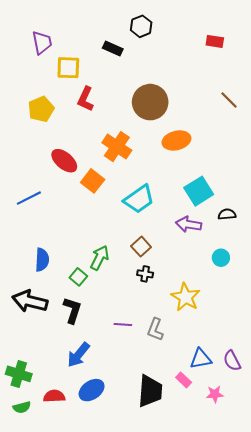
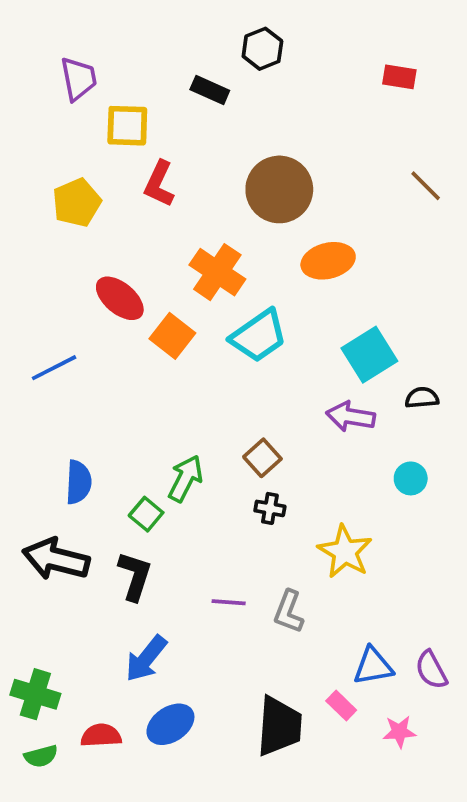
cyan trapezoid: (139, 199) -> (259, 336), moved

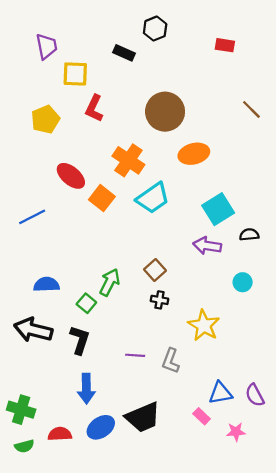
red rectangle: (399, 77) -> (225, 45), moved
blue semicircle: (79, 482) -> (47, 284), turned -95
blue arrow: (146, 659) -> (86, 389), turned -40
black trapezoid: (279, 726) -> (143, 417), moved, turned 63

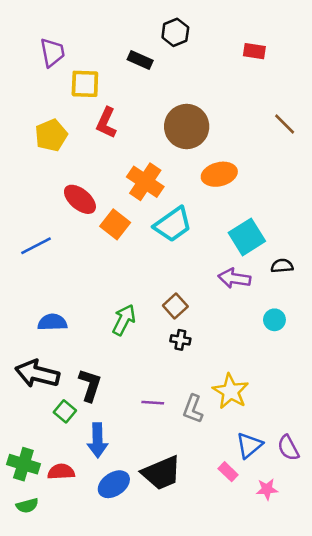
green square: (86, 303) -> (65, 411), moved
yellow star: (204, 325) -> (231, 391), moved
blue triangle: (220, 393) -> (249, 445), turned -30
red semicircle: (60, 434) -> (61, 472), moved

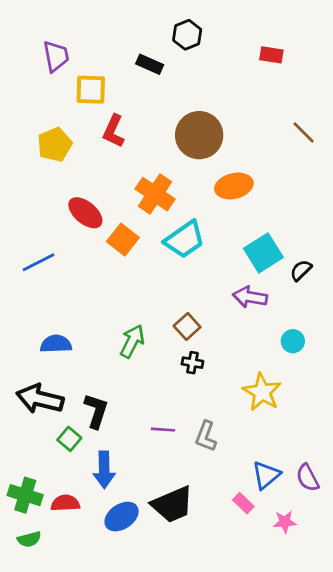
black semicircle: (282, 266) -> (301, 270), moved, turned -40
yellow star: (231, 391) -> (262, 392), moved

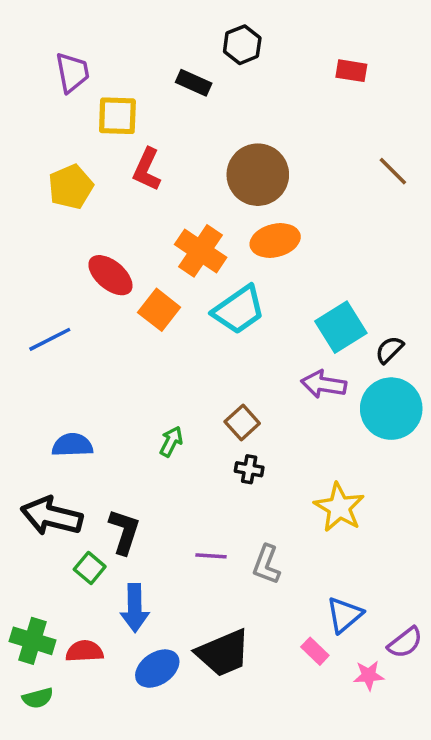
orange ellipse: (234, 186) -> (275, 241), moved
green arrow: (132, 341) -> (171, 442), size x0.7
cyan circle: (293, 341) -> (391, 409), moved, size x2.0
purple semicircle: (308, 478) -> (405, 643), moved, turned -100

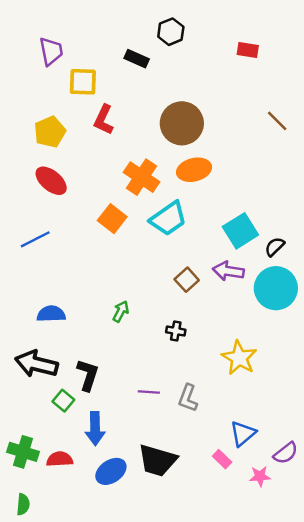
red ellipse: (110, 275) -> (51, 181), moved
brown square: (242, 422) -> (187, 280), moved
black trapezoid: (223, 653) -> (157, 460), turned 39
green semicircle: (38, 698) -> (23, 504), moved, turned -70

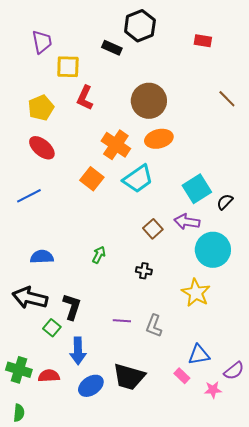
black hexagon: (171, 32) -> (140, 26), size x1.4
cyan circle: (276, 288) -> (213, 250), moved
blue triangle: (243, 434) -> (199, 355), turned 30

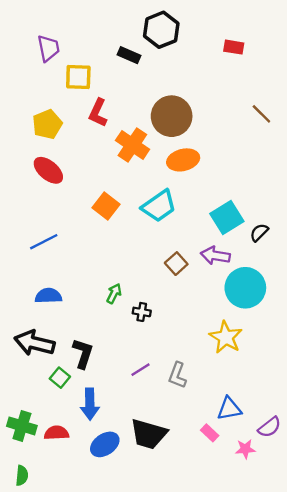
orange cross: (116, 145) -> (132, 145), moved
blue line: (29, 196) -> (44, 242), moved
black cross: (144, 271) -> (142, 312), moved
purple line: (122, 321) -> (141, 370), turned -36

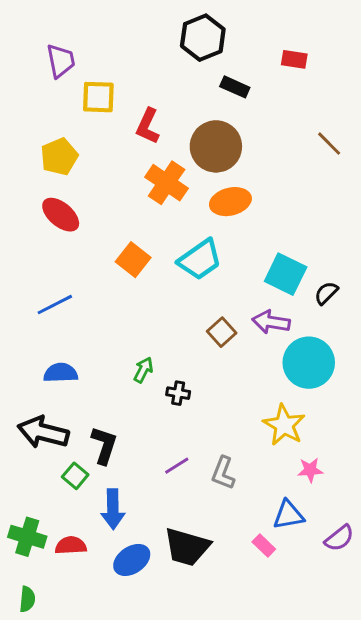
black rectangle: (129, 55) -> (235, 87), moved
red L-shape: (98, 113) -> (148, 126), moved
cyan square: (227, 218) -> (286, 274), turned -32
pink star: (245, 449) -> (310, 470), moved

